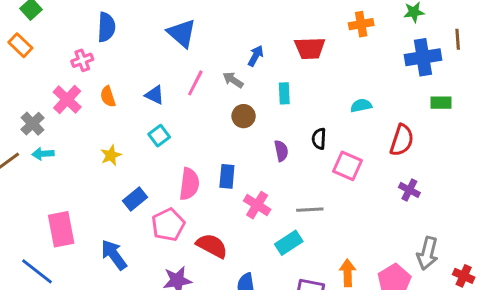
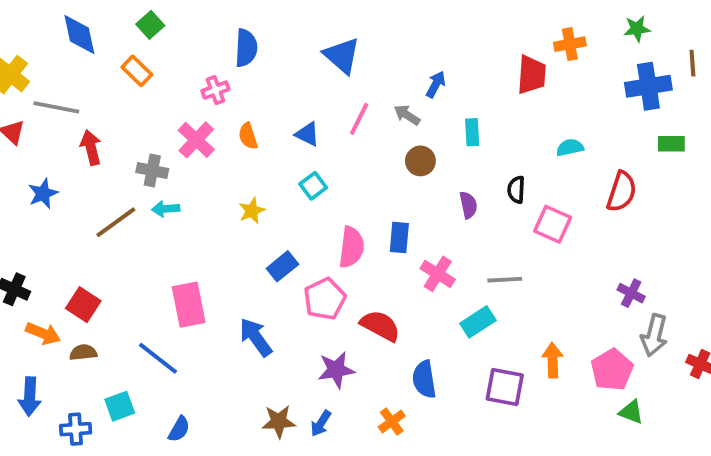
red trapezoid: (310, 48) -> (532, 75), moved, turned -84
gray cross: (32, 124) -> (152, 171), turned -35
purple cross: (409, 190) -> (631, 293), moved

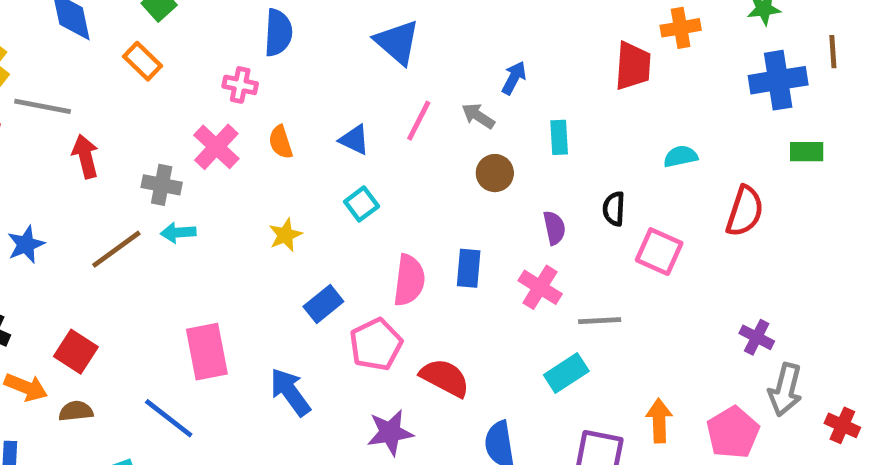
pink cross: (215, 90) -> (240, 85), turned 32
blue star: (43, 193) -> (26, 244), moved
pink cross: (438, 274) -> (540, 287), moved

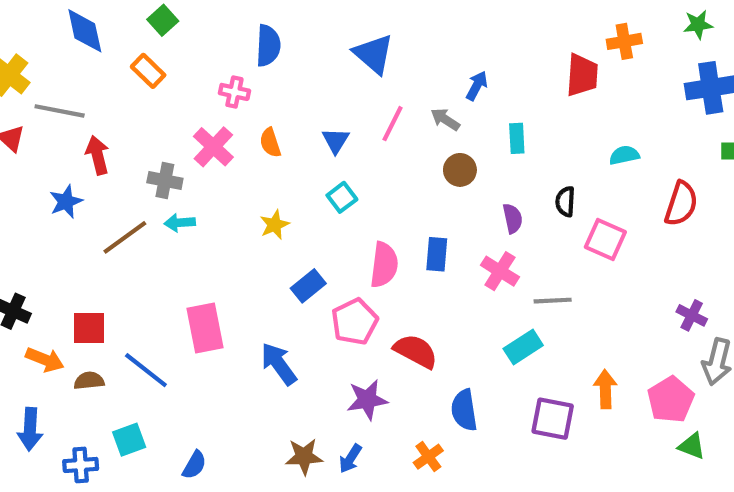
blue triangle: (354, 140) -> (336, 140), turned 36
blue star: (26, 244) -> (66, 202), moved
red square: (76, 352) -> (89, 328), turned -33
blue line: (169, 418) -> (146, 370), moved

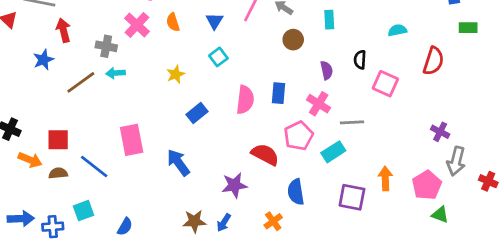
pink pentagon: (355, 322) -> (299, 136), moved
blue arrow: (30, 429) -> (21, 219), moved, turned -95

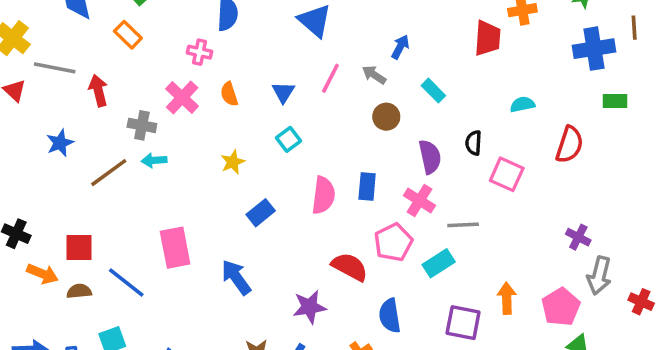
cyan rectangle: (329, 20) -> (433, 91), turned -42
red arrow: (63, 30) -> (98, 91), moved
purple semicircle: (327, 70) -> (430, 157), size x1.4

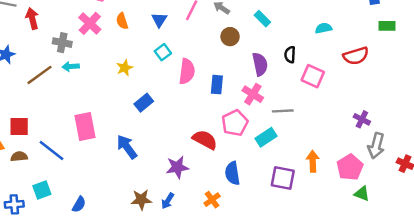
red semicircle: (570, 145) -> (356, 56), turned 55
pink semicircle: (323, 195) -> (187, 71), moved

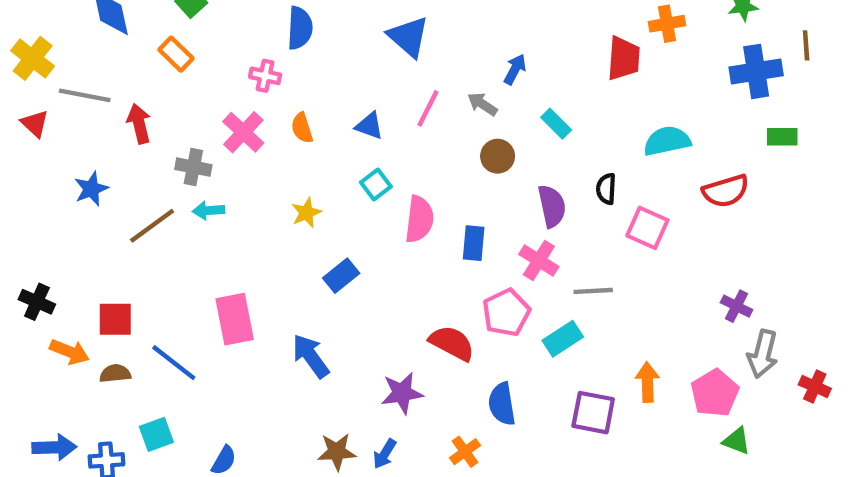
blue triangle: (159, 20) -> (369, 126), turned -42
cyan semicircle: (324, 28) -> (667, 141), size x1.5

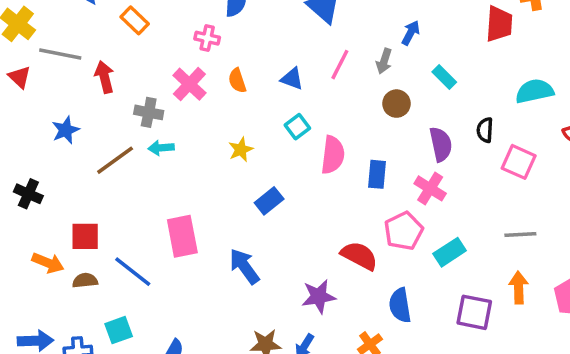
gray arrow: (482, 104) -> (384, 61), turned -105
gray line: (593, 291) -> (520, 234), moved
black cross: (37, 302) -> (28, 194), moved

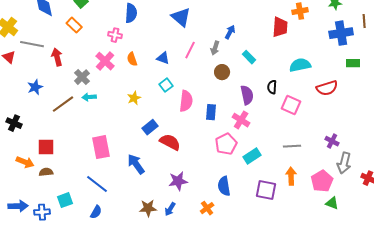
gray cross: (149, 112) -> (82, 77), turned 35
red semicircle: (359, 256) -> (170, 142), moved
blue line: (133, 272) -> (97, 184), moved

